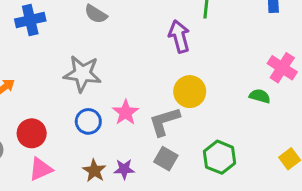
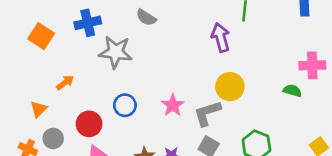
pink cross: (282, 68) -> (312, 65), turned -35
gray star: (82, 74) -> (116, 52), moved
blue circle: (88, 121) -> (125, 105), moved

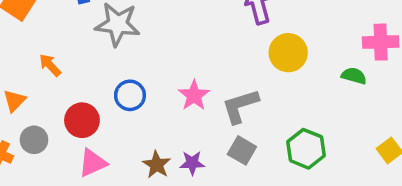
orange arrow: (65, 83) -> (50, 65), turned -96
yellow circle: (230, 87) -> (288, 53), moved

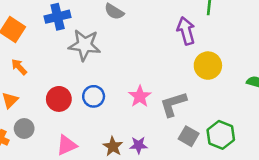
orange arrow: (50, 65) -> (19, 67), moved
red circle: (82, 120) -> (59, 99), moved
gray square: (242, 150) -> (189, 136), moved

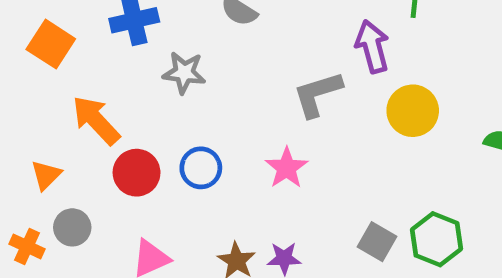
gray star: (85, 45) -> (184, 73), size x0.7
orange arrow: (19, 67) -> (96, 120), moved, size x1.6
gray L-shape: (173, 104) -> (317, 94), moved

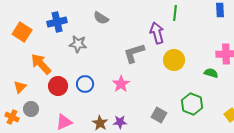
green hexagon: (437, 239) -> (192, 104), moved

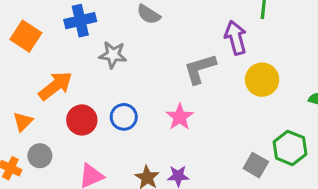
orange arrow: (41, 64) -> (55, 86), turned 95
gray square: (159, 115) -> (256, 165), moved

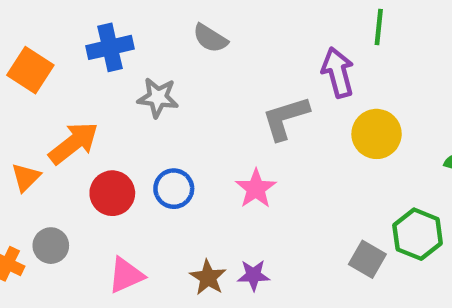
orange triangle: (23, 122) -> (26, 177), moved

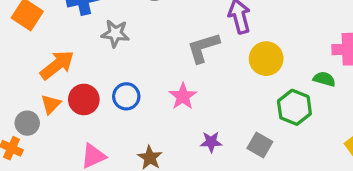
orange triangle: (26, 177) -> (51, 104), moved
green hexagon: (418, 234) -> (294, 107), moved
gray circle: (51, 246) -> (27, 123), moved
purple star: (254, 275) -> (211, 142), moved

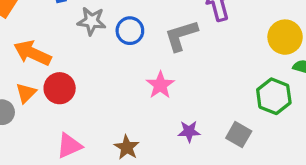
yellow circle: (266, 59) -> (285, 37), moved
orange arrow: (57, 65) -> (32, 53), turned -117
blue circle: (126, 96) -> (130, 31), moved

